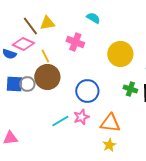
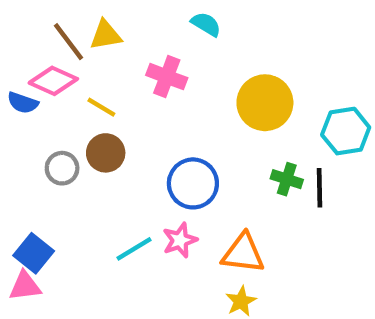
yellow line: (45, 56) -> (101, 107), turned -32
brown circle: (47, 77) -> (106, 153), size x0.7
blue square: (14, 84) -> (34, 253), moved, turned 36

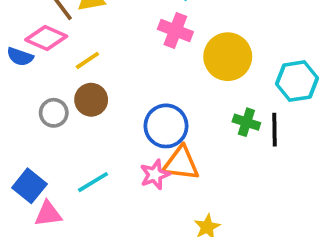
pink cross: (167, 77) -> (175, 30), moved
yellow line: (101, 107) -> (87, 60), turned -65
cyan line: (134, 249) -> (93, 182), moved
orange triangle: (243, 253) -> (181, 163), moved
pink triangle: (25, 286) -> (48, 214), moved

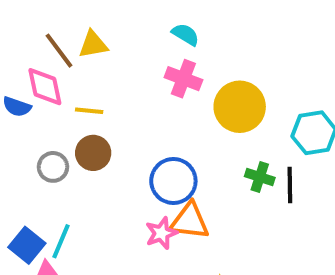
pink diamond: (46, 38) -> (45, 87), turned 54
yellow line: (87, 60) -> (89, 111), turned 40
cyan line: (93, 182) -> (61, 241), moved, turned -36

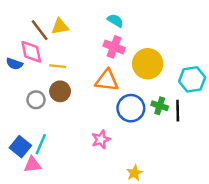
blue circle: (173, 181) -> (131, 108), moved
orange triangle: (189, 221) -> (107, 81), moved

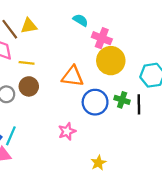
pink cross: (114, 47) -> (102, 38), moved

